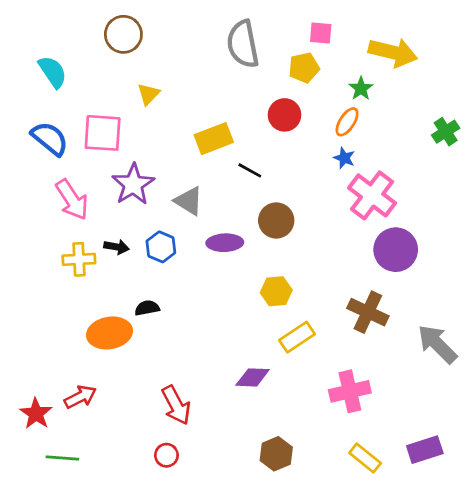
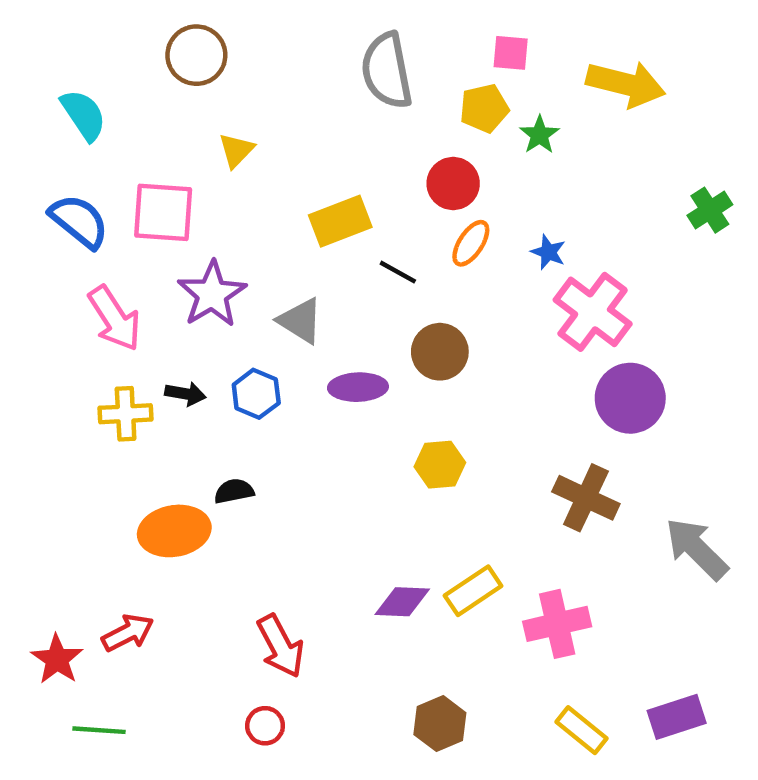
green star: (361, 89) -> (539, 135), moved
orange ellipse: (347, 122) -> (471, 243), moved
yellow rectangle: (297, 337) -> (473, 591), moved

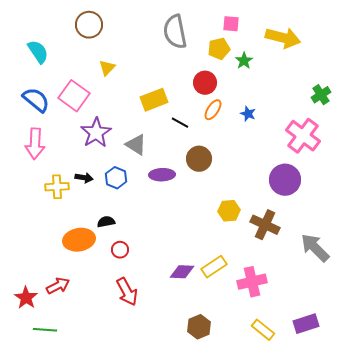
pink square: (163, 212) -> (74, 96), turned 32
pink cross: (593, 312) -> (303, 136), moved
pink arrow: (115, 319) -> (35, 144), moved, turned 36
yellow hexagon: (440, 465) -> (229, 211), moved
red circle: (265, 726) -> (120, 250), moved

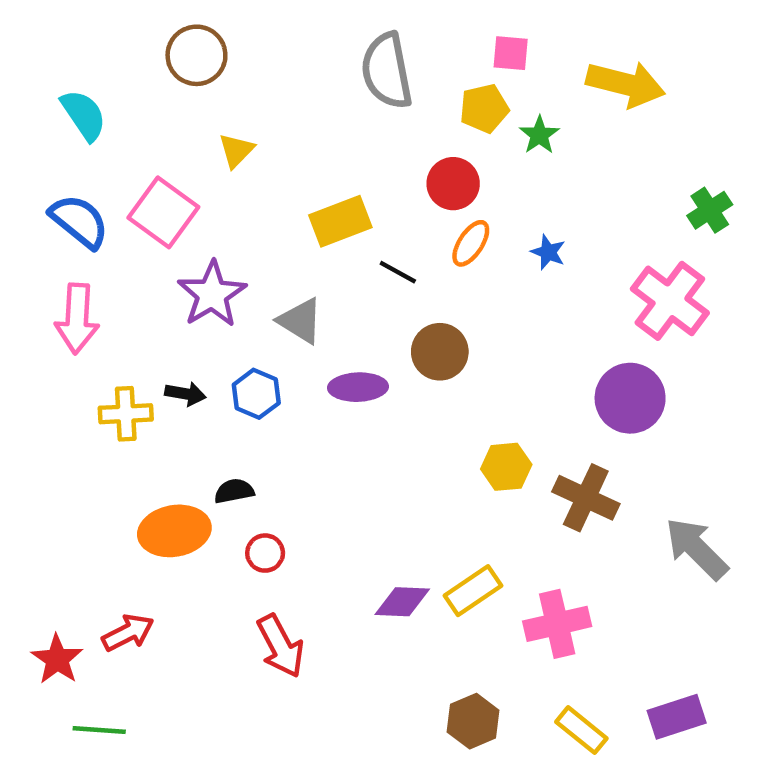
brown hexagon: (199, 327) -> (473, 721), moved

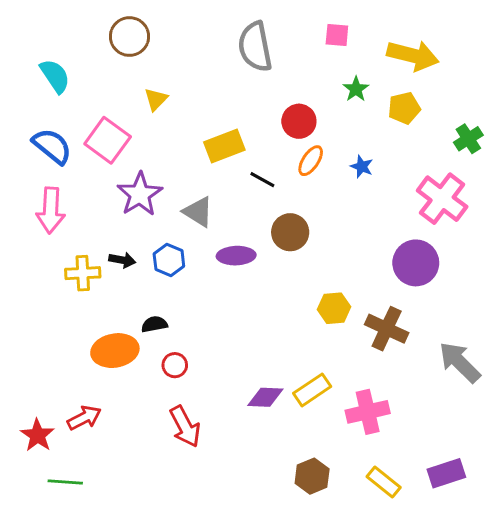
yellow pentagon: (484, 108) -> (404, 108), moved

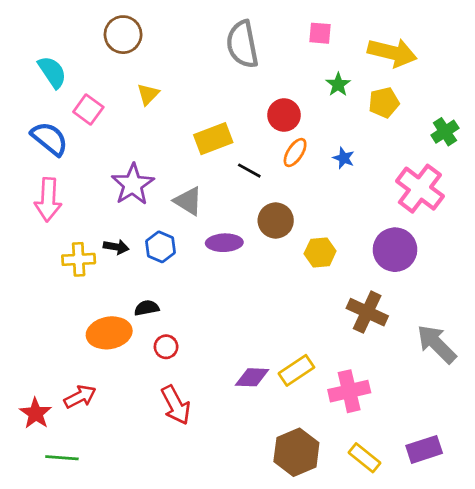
pink square: (108, 140) -> (88, 109), moved, size x0.7
yellow hexagon: (334, 308) -> (320, 252), moved
brown hexagon: (312, 476) -> (296, 452), size x1.4

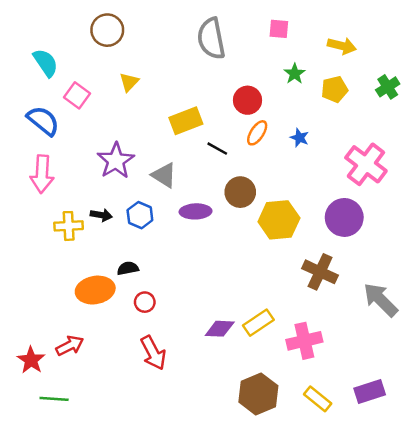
yellow arrow: (392, 53) -> (342, 46), size x0.7
green cross: (445, 132) -> (388, 87), moved
yellow hexagon: (320, 252) -> (279, 220), size x1.5

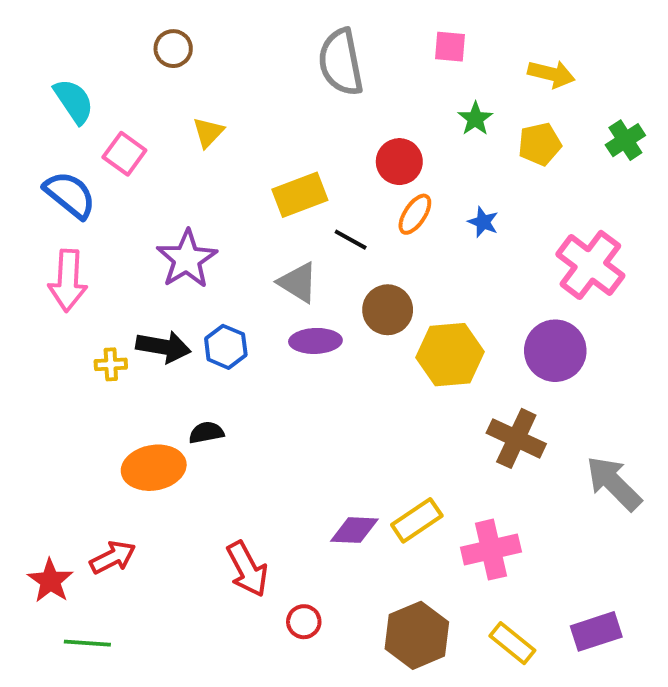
brown circle: (107, 30) -> (173, 49), size x0.7
gray triangle: (164, 175) -> (298, 282), moved
black arrow: (101, 215) -> (163, 347), size x1.5
yellow cross: (69, 226) -> (111, 364), size x0.7
red circle: (145, 302) -> (304, 622), moved

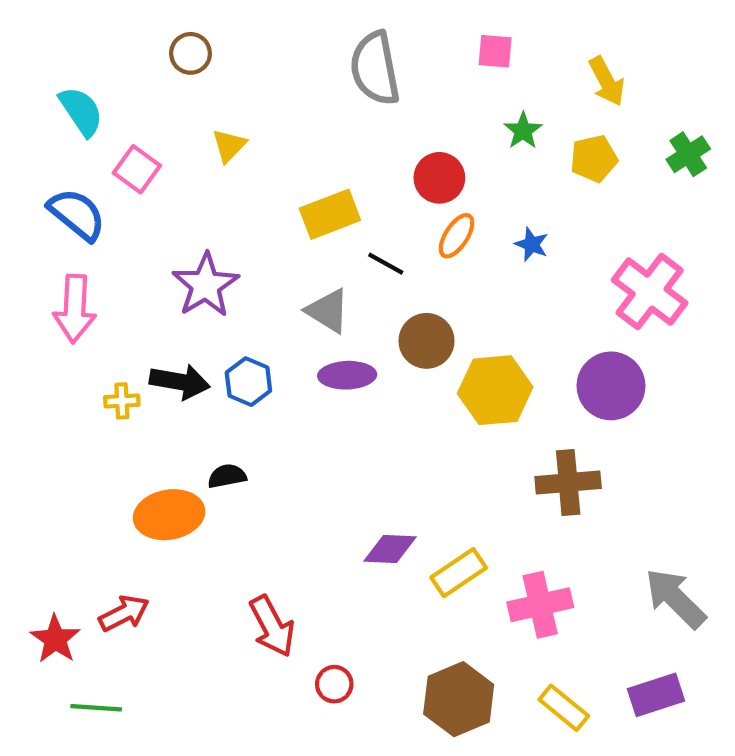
yellow arrow: (551, 74) -> (607, 81), turned 48
brown cross: (516, 438) -> (568, 482), turned -30
gray arrow: (614, 483) -> (675, 598), moved
purple diamond: (354, 530) -> (390, 549), moved

